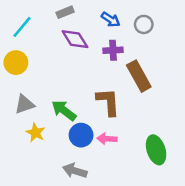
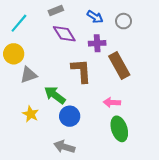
brown L-shape: (108, 102) -> (81, 71), moved
gray triangle: (24, 104) -> (28, 75), moved
pink arrow: (107, 139) -> (112, 102), moved
green ellipse: (156, 150) -> (119, 129), moved

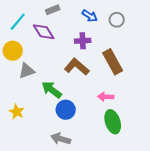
purple diamond: (64, 34) -> (44, 32), moved
purple cross: (97, 43) -> (83, 41), moved
brown L-shape: (81, 71) -> (77, 67), turned -45
yellow star: (31, 114) -> (17, 112), moved

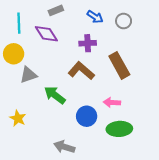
cyan line: (18, 22) -> (19, 23), turned -42
blue circle: (66, 110) -> (87, 116), moved
green ellipse: (113, 122) -> (119, 129), turned -75

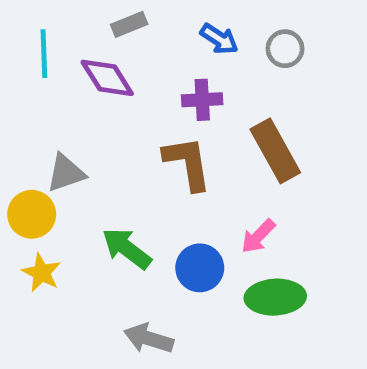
yellow circle: (14, 54) -> (32, 214), moved
brown L-shape: (81, 71) -> (188, 163), turned 40
green arrow: (55, 95) -> (127, 248), moved
pink arrow: (112, 102) -> (258, 236), turned -49

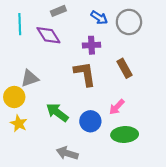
gray circle: (285, 49) -> (129, 22), size x1.5
brown rectangle: (275, 151) -> (125, 68), size x0.7

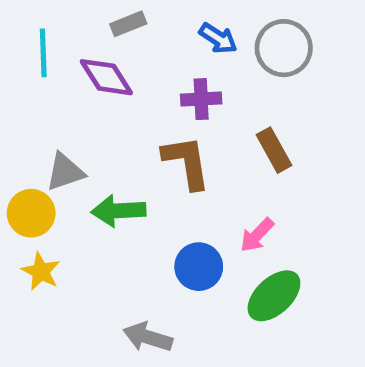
green arrow: (57, 112) -> (119, 211), moved, turned -40
green ellipse: (125, 135) -> (274, 296), turned -40

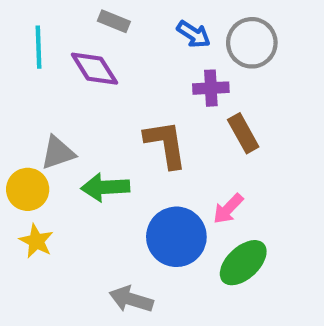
gray rectangle: (128, 24) -> (114, 21), turned 44
purple cross: (201, 99) -> (211, 88), moved
blue circle: (199, 267) -> (176, 237), size x1.4

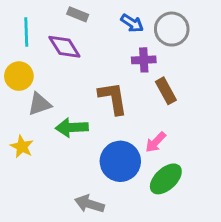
yellow circle: (28, 189) -> (19, 76), moved
yellow star: (36, 241) -> (22, 147), moved

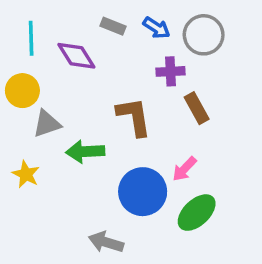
gray rectangle: (78, 14) -> (113, 26), moved

